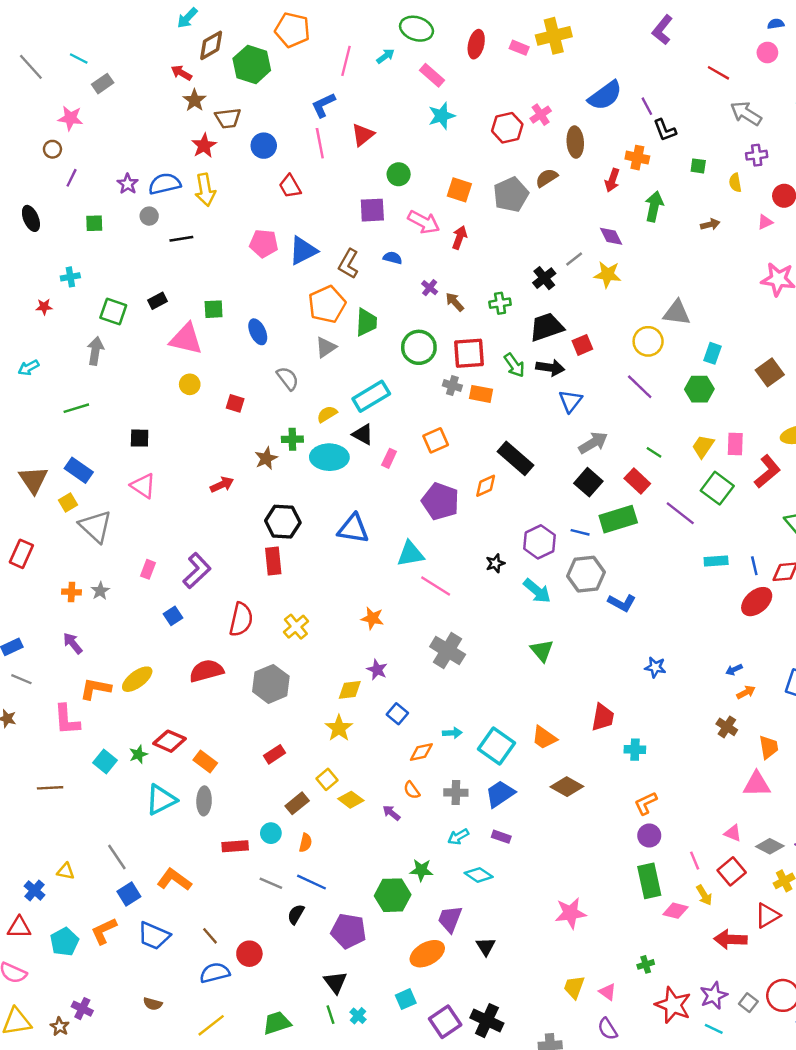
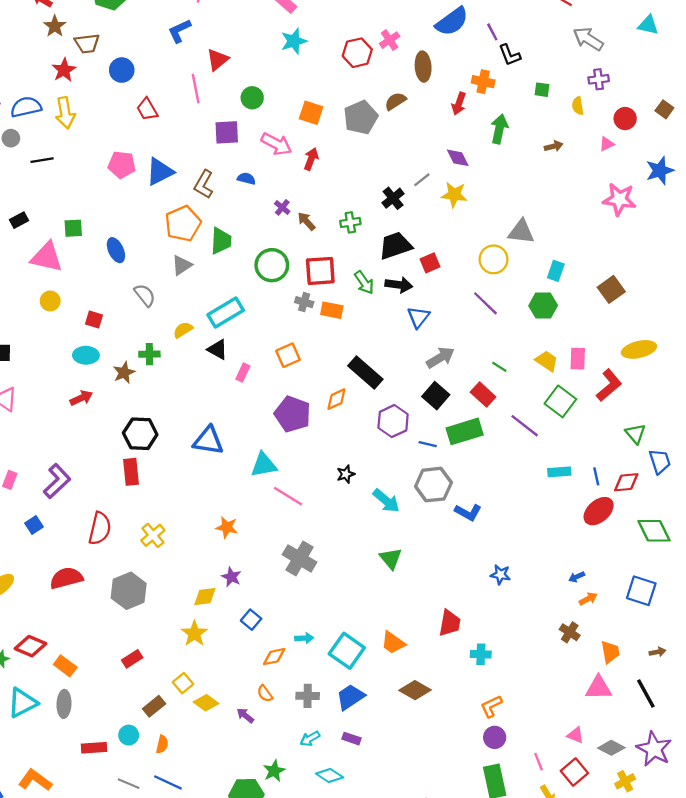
pink line: (320, 143) -> (196, 89), moved
yellow trapezoid: (703, 446) -> (547, 361), turned 90
cyan ellipse: (329, 457) -> (86, 355), moved, size x0.7
purple hexagon: (539, 542) -> (393, 421), moved
green star: (421, 870) -> (274, 771), turned -30

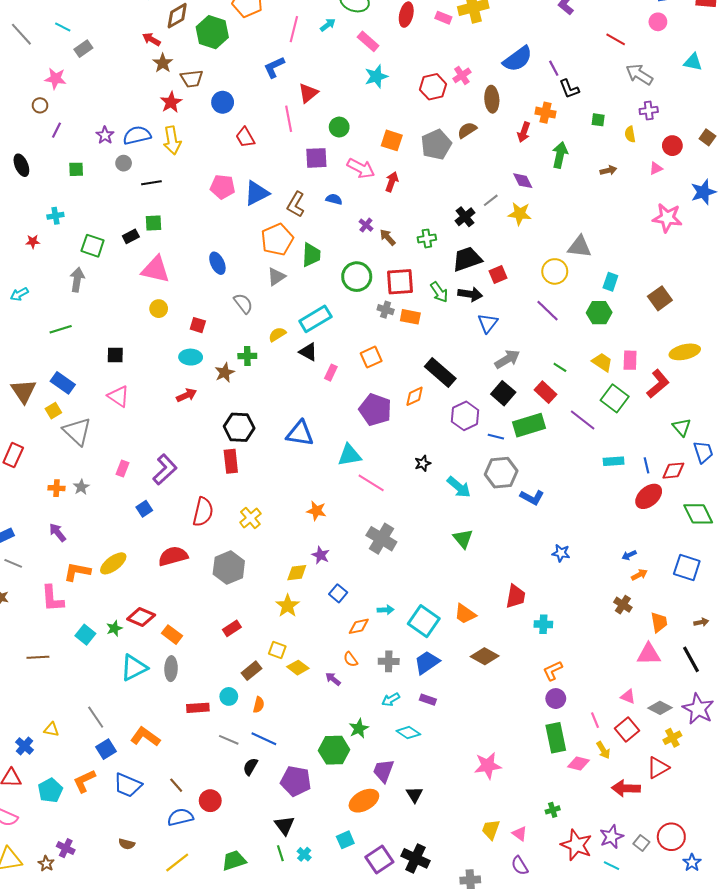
green square: (73, 228) -> (153, 223), moved
yellow square: (183, 683) -> (277, 650), turned -30

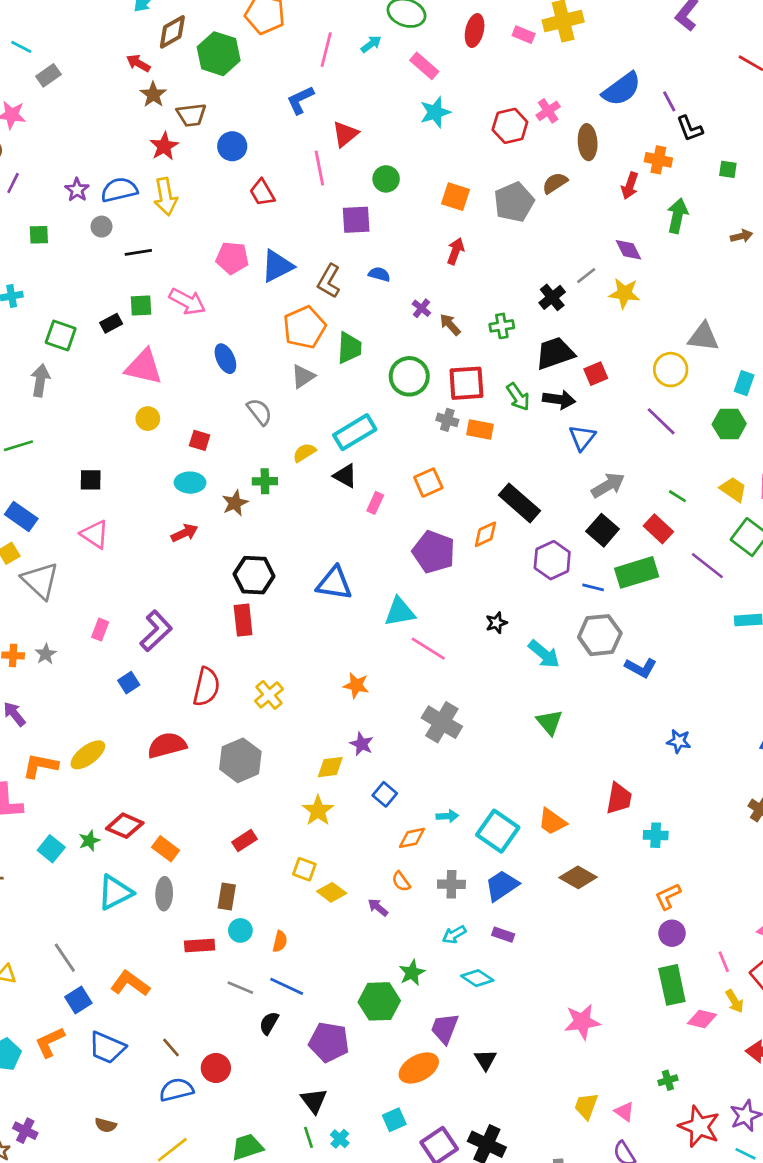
pink arrow: (361, 168) -> (187, 301), moved
brown rectangle: (251, 671) -> (227, 896), moved, turned -42

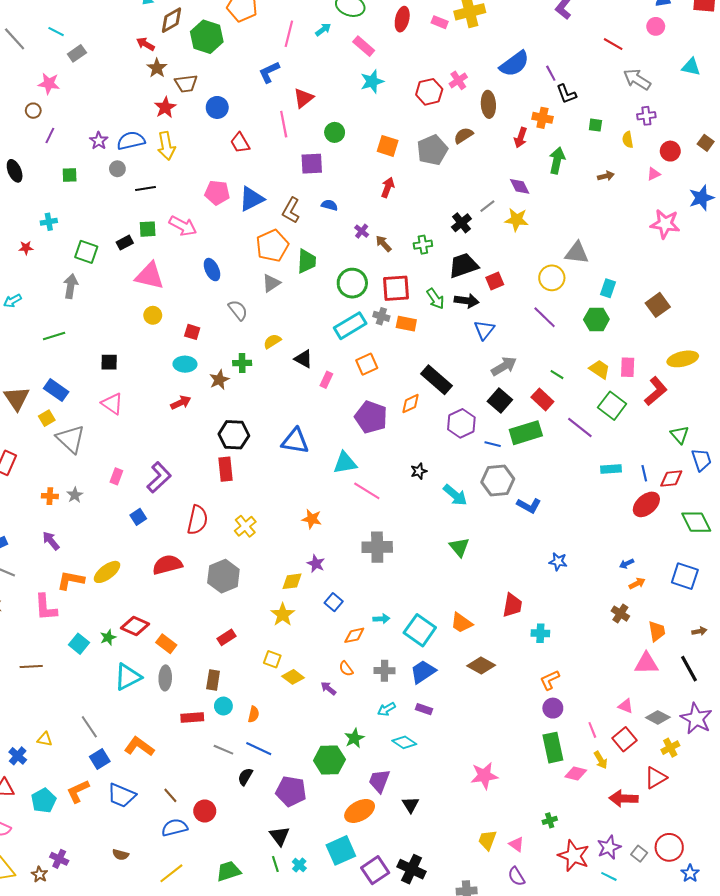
cyan rectangle: (355, 432) -> (350, 326), moved
gray cross: (442, 722) -> (377, 547), turned -32
cyan square: (394, 1120) -> (341, 850), size x1.6

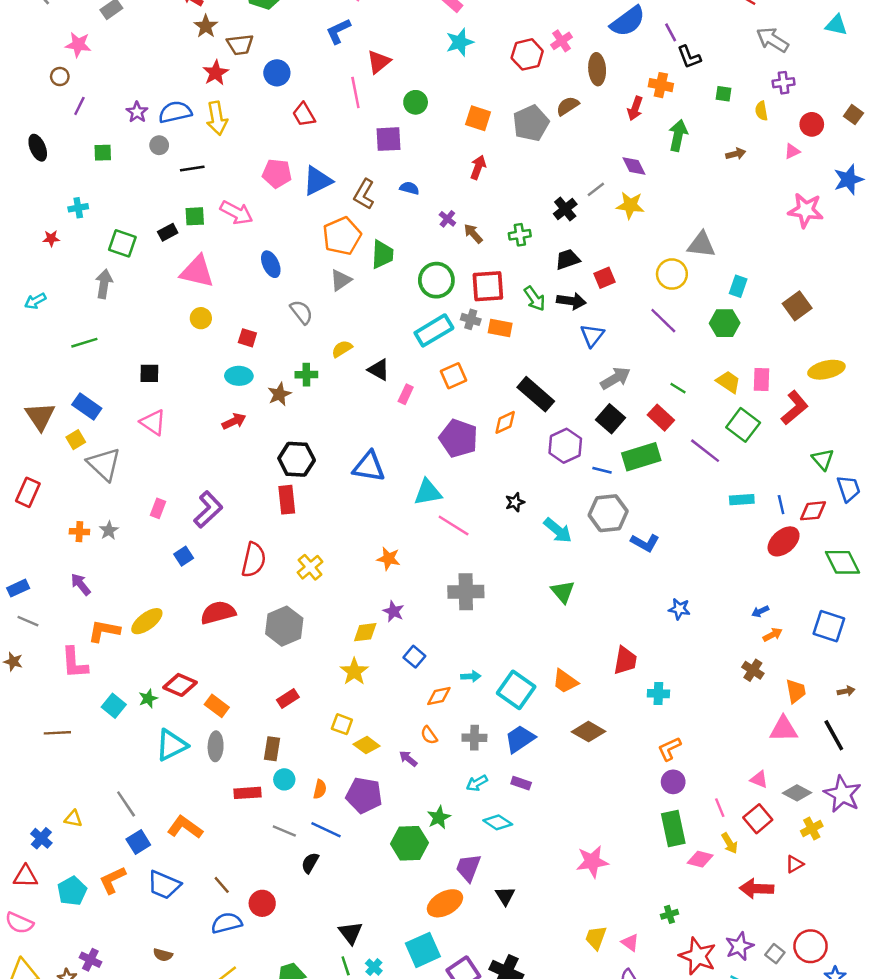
black trapezoid: (463, 265) -> (568, 259), size x0.7
red triangle: (656, 778) -> (795, 864), size x0.7
purple pentagon: (291, 791) -> (364, 795), moved

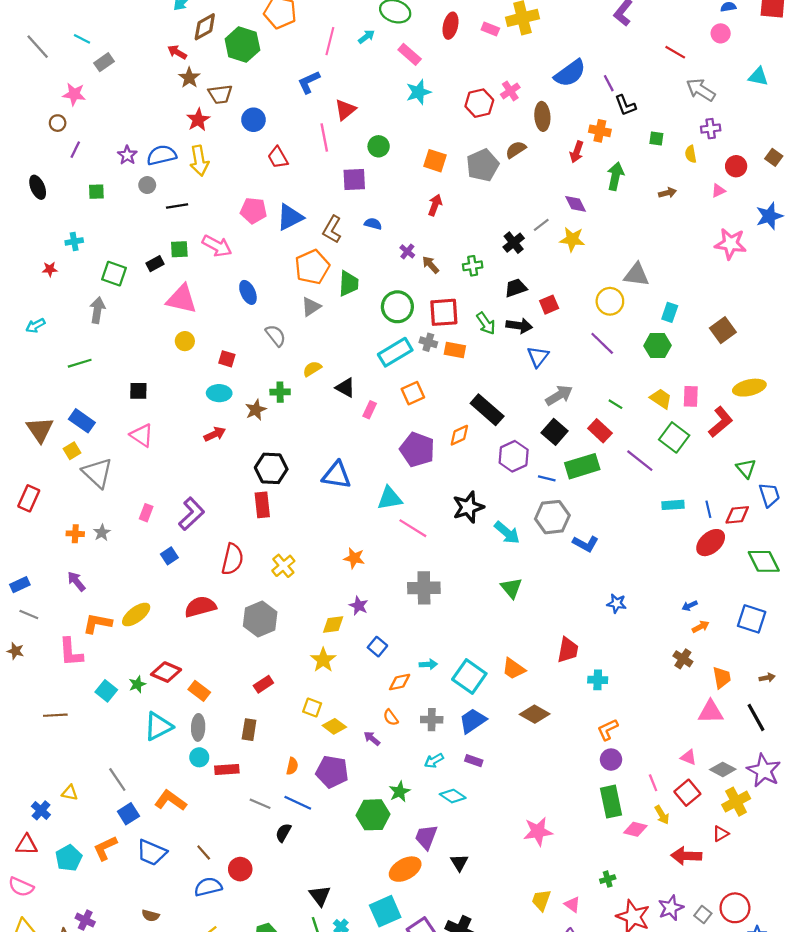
black star: (515, 502) -> (468, 507), size x1.8
cyan circle: (284, 779) -> (199, 757), moved
yellow cross: (812, 828) -> (736, 802), size x1.4

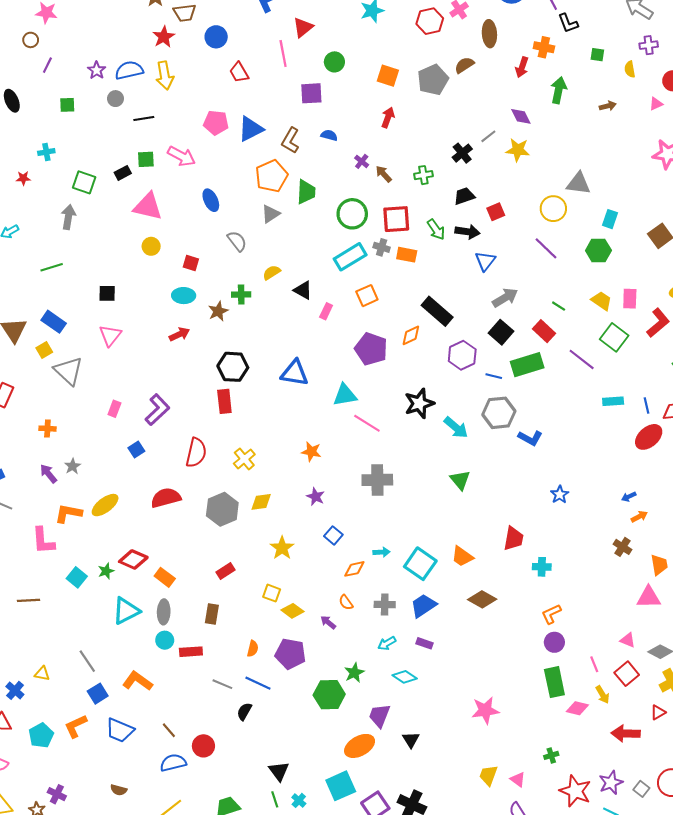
pink triangle: (142, 435) -> (110, 335), turned 35
gray star: (102, 533) -> (73, 466), moved
blue star: (617, 603) -> (560, 495), turned 30
yellow diamond: (333, 624) -> (261, 502), moved

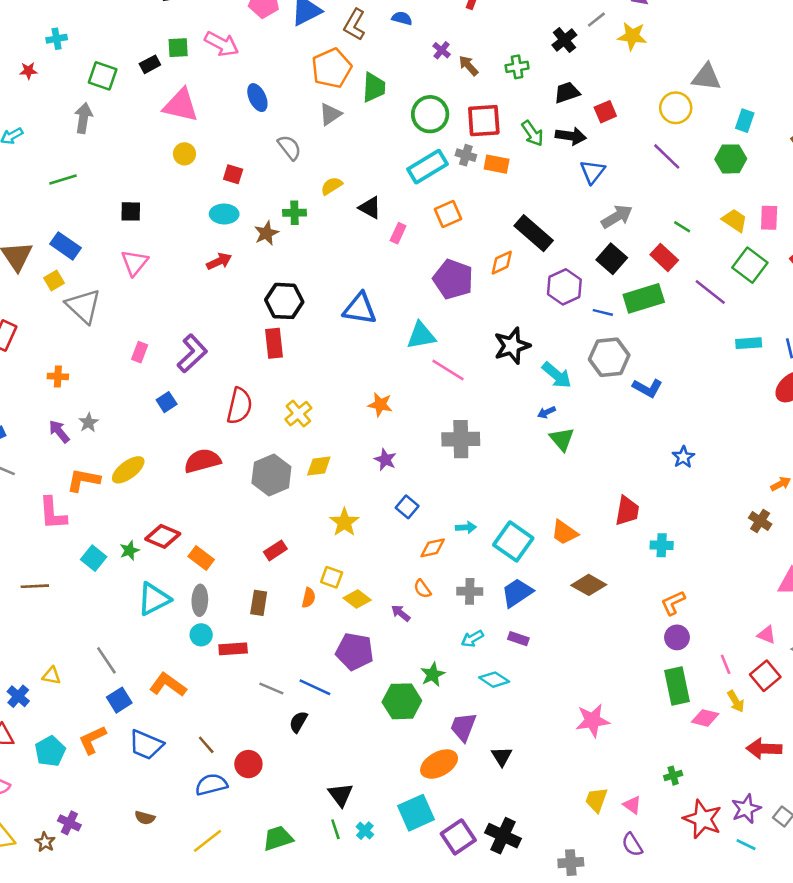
blue arrow: (629, 497) -> (546, 412), moved
orange semicircle: (253, 649) -> (309, 598), moved

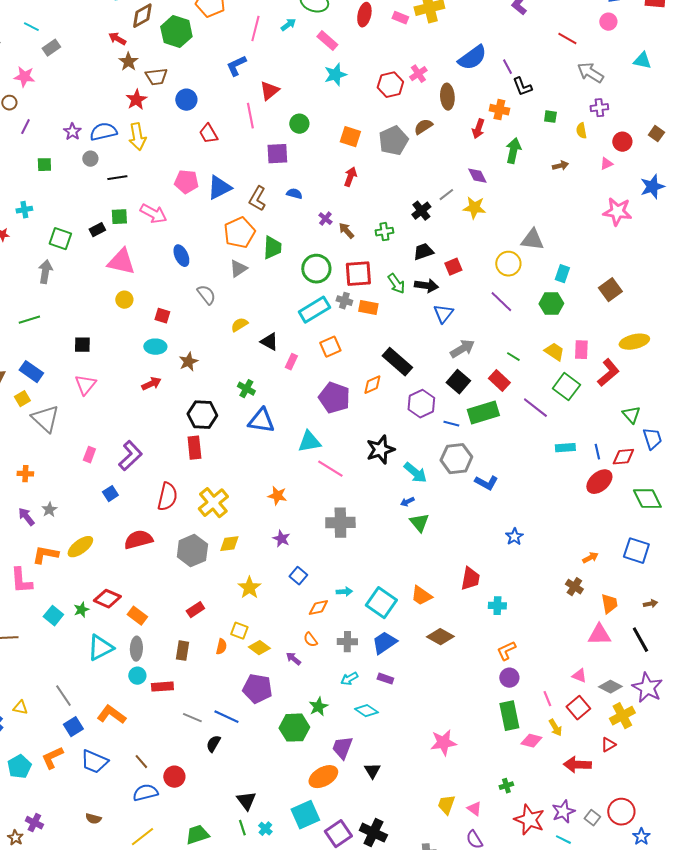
green cross: (294, 213) -> (246, 389), moved, turned 30
yellow cross: (298, 414) -> (213, 503), size x1.4

